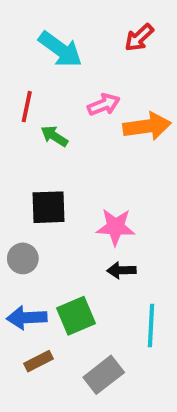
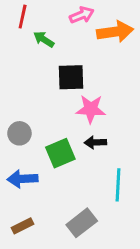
black square: (48, 207) -> (71, 77), moved
green square: (76, 316) -> (60, 153), moved
brown rectangle: (39, 361) -> (23, 226), moved

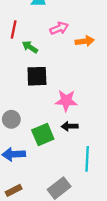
orange arrow: (115, 32) -> (85, 41), size x0.7
black square: (71, 77) -> (37, 76), moved

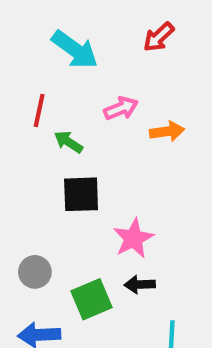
pink star: (66, 101) -> (133, 238), turned -30

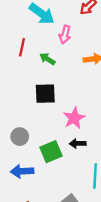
pink arrow: (121, 108) -> (65, 35), moved, turned 126
green arrow: (68, 142) -> (48, 59), moved

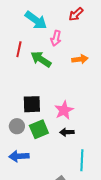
green arrow: (48, 59) -> (41, 59), size x1.5
black square: (45, 94) -> (32, 104), moved
green square: (51, 152) -> (39, 129), moved

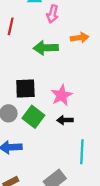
green arrow: (41, 59) -> (46, 48), moved, turned -35
green square: (39, 129) -> (33, 117), turned -30

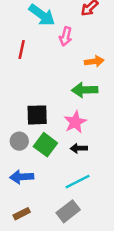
green arrow: (46, 48) -> (85, 90), moved
cyan line: (82, 152) -> (78, 182), moved, turned 60

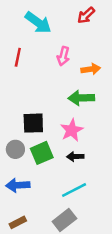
pink arrow: (66, 36) -> (63, 56), moved
green square: (45, 145) -> (42, 153), turned 30

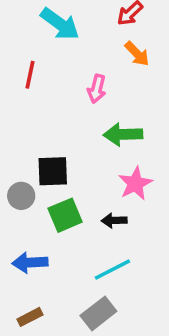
pink arrow: (63, 56) -> (97, 89), moved
orange arrow: (91, 69) -> (137, 54), moved, turned 54
pink star: (72, 130) -> (135, 184), moved
gray circle: (15, 149) -> (21, 196), moved

